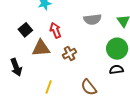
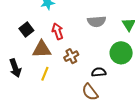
black semicircle: (116, 70) -> (99, 72), moved
yellow line: (49, 87) -> (45, 74), moved

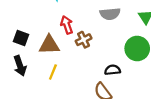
black square: (26, 30) -> (21, 38), moved, turned -32
brown cross: (71, 56) -> (84, 40), moved

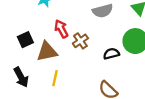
black square: (21, 38) -> (25, 40), moved, turned -35
black semicircle: (112, 70) -> (111, 54), moved

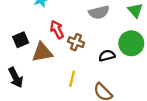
brown cross: (80, 41) -> (76, 42), turned -35
yellow line: (55, 78) -> (72, 79), moved

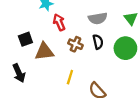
red arrow: (57, 30) -> (59, 22), moved
black semicircle: (107, 56) -> (98, 42), moved, turned 88

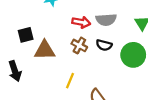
red arrow: (59, 22) -> (81, 22), moved, turned 119
black semicircle: (98, 42) -> (104, 45), turned 112

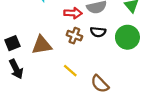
black square: (26, 35) -> (12, 43), moved
yellow line: (70, 81) -> (70, 71), turned -63

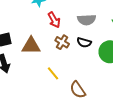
red arrow: (73, 13) -> (54, 20), moved, turned 49

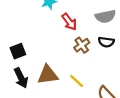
brown cross: (62, 42) -> (82, 45), turned 32
brown triangle: (31, 46) -> (48, 75), moved

